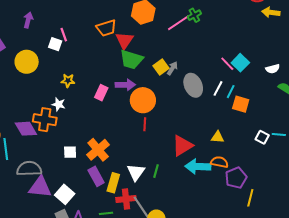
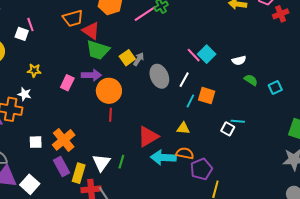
red triangle: (124, 40) -> (91, 31), turned -30
cyan line: (231, 92) -> (190, 101), moved
cyan line: (279, 135) -> (238, 121), moved

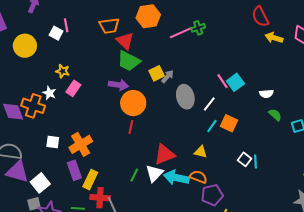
pink rectangle: (67, 83) -> (73, 88), moved
cyan line: (238, 121) -> (256, 162), moved, turned 72
white triangle: (101, 163) -> (154, 173), moved

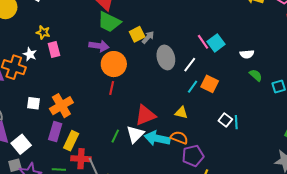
pink rectangle: (73, 88) -> (54, 49), turned -49
purple rectangle: (74, 170) -> (55, 132), turned 36

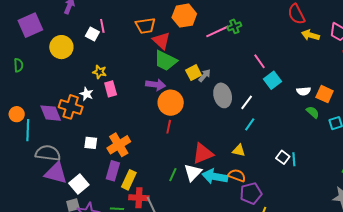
pink line: (203, 42) -> (259, 61), moved
orange square: (210, 84) -> (325, 94), moved

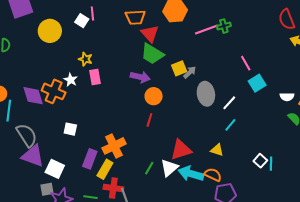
orange circle: (171, 103) -> (154, 96), size x0.7
orange cross: (119, 145) -> (114, 146), moved
gray semicircle: (48, 153) -> (27, 135), turned 45
white square: (79, 184) -> (55, 169), turned -30

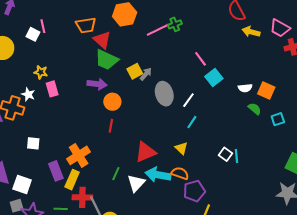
yellow triangle: (217, 150) -> (181, 148), turned 32
purple rectangle: (90, 159) -> (56, 171), turned -36
white triangle: (169, 168) -> (136, 183), moved

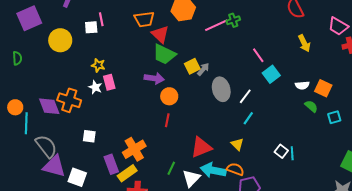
yellow arrow: (251, 32) -> (304, 43), moved, turned -132
white square: (33, 34) -> (91, 27), turned -32
white star: (28, 94) -> (95, 87), moved
yellow rectangle: (72, 180) -> (127, 173), turned 30

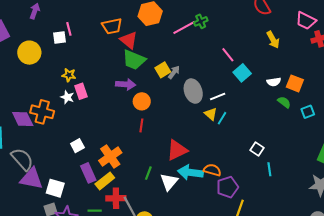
white line: (245, 96) -> (218, 96), turned 35
white square: (89, 136) -> (77, 146), moved, turned -32
yellow triangle: (237, 144) -> (211, 114), moved
cyan line: (292, 153) -> (269, 169), moved

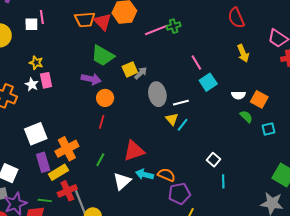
red triangle: (129, 40) -> (103, 22), moved
white square: (77, 146) -> (36, 134), size x1.6
cyan arrow: (190, 172) -> (144, 175), size x0.7
green line: (148, 173) -> (100, 160), moved
red cross: (116, 198) -> (67, 191), turned -30

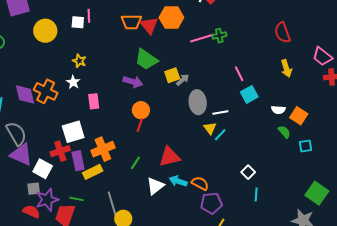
pink rectangle: (46, 80) -> (94, 101), moved
orange circle: (105, 98) -> (141, 110), moved
red cross: (67, 191) -> (60, 151), moved

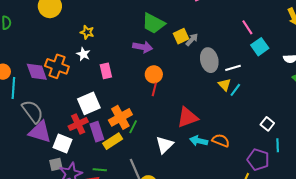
green line: (135, 163) -> (133, 127), moved
white triangle: (155, 186) -> (165, 145), moved
purple pentagon: (211, 203) -> (258, 160), moved, turned 30

